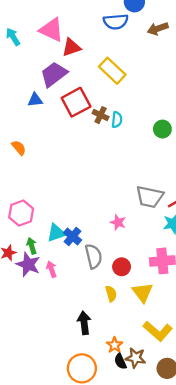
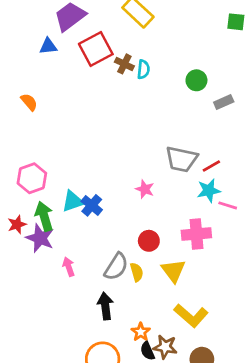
green arrow: (32, 246) -> (44, 216), size x1.5
gray semicircle: (94, 256) -> (116, 267), moved, turned 45
pink arrow: (52, 269) -> (69, 267), moved

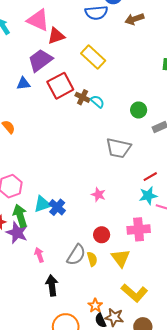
cyan semicircle: (143, 69) -> (97, 102), turned -56
gray trapezoid: (181, 159) -> (119, 148), moved
black arrow: (105, 306) -> (52, 286), moved

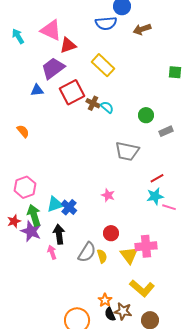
pink cross: (139, 229) -> (146, 246), moved
black arrow: (52, 286) -> (59, 234), moved

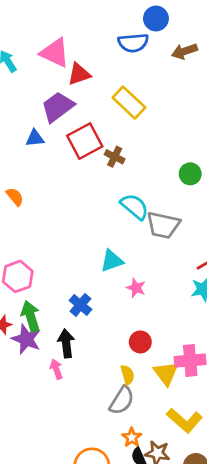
cyan semicircle: (107, 107) -> (135, 207), moved, size x1.5
cyan triangle: (55, 204) -> (112, 261), moved
gray semicircle: (87, 252) -> (122, 400), moved

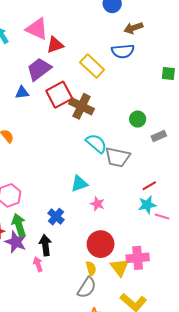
blue semicircle: (133, 43) -> (123, 51), moved
brown cross: (115, 157) -> (81, 106), size x1.6
red circle: (140, 342) -> (101, 244), size x1.6

